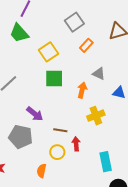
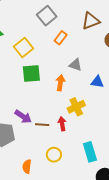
purple arrow: (35, 114) -> (23, 117), moved
red arrow: (76, 144) -> (62, 124), moved
yellow circle: (57, 152) -> (54, 155), moved

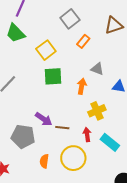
red arrow: (62, 124) -> (87, 135), moved
cyan rectangle: (90, 152) -> (110, 142), moved, turned -36
yellow circle: (54, 155) -> (73, 158), size x1.6
orange semicircle: (27, 167) -> (44, 161), moved

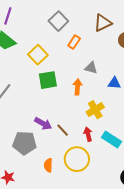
brown line: (62, 128) -> (63, 130), turned 48

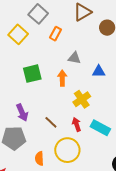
yellow square: (38, 55) -> (18, 34), moved
purple arrow: (43, 124) -> (22, 113), moved, turned 42

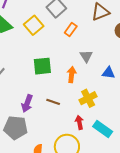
gray triangle: (74, 58) -> (86, 56), turned 40
purple arrow: (22, 113) -> (27, 103), turned 36
brown line: (51, 122) -> (53, 102), moved, turned -32

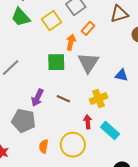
gray triangle: (86, 56) -> (88, 63), moved, size x1.6
orange arrow: (72, 75) -> (71, 42), moved

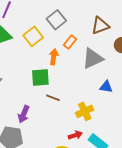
gray triangle: (88, 63) -> (93, 58), moved, turned 35
brown line: (63, 99) -> (53, 98), moved
red arrow: (88, 122) -> (75, 135), turned 80

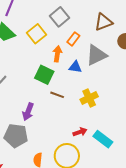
green square: (40, 77) -> (44, 75), turned 30
blue triangle: (106, 87) -> (75, 67), moved
yellow cross: (85, 111) -> (89, 98), moved

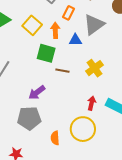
yellow square: (36, 34) -> (32, 25), moved
purple arrow: (28, 112) -> (37, 92), turned 42
red arrow: (80, 132) -> (92, 103), turned -48

